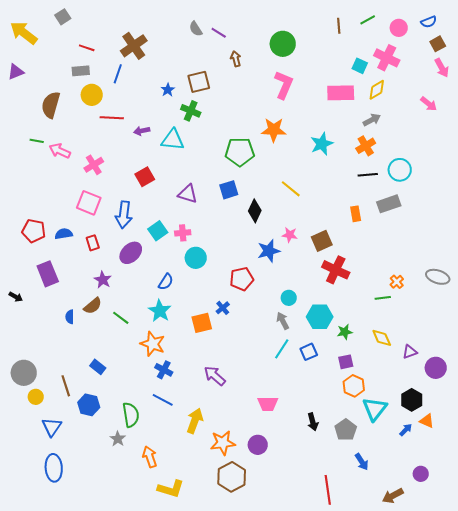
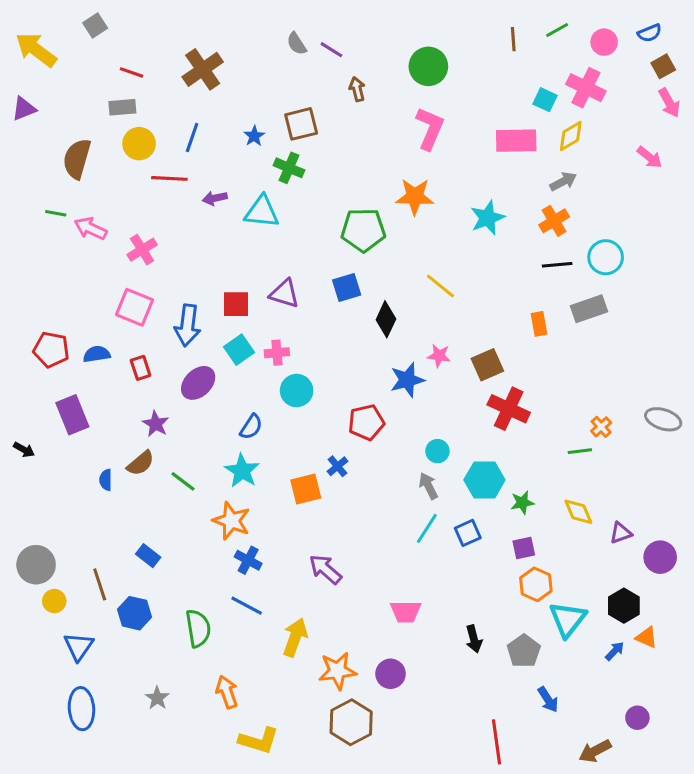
blue line: (118, 74) -> (192, 138), moved
red square: (145, 177) -> (236, 304), moved, turned 30
gray star: (118, 439) -> (157, 698), moved

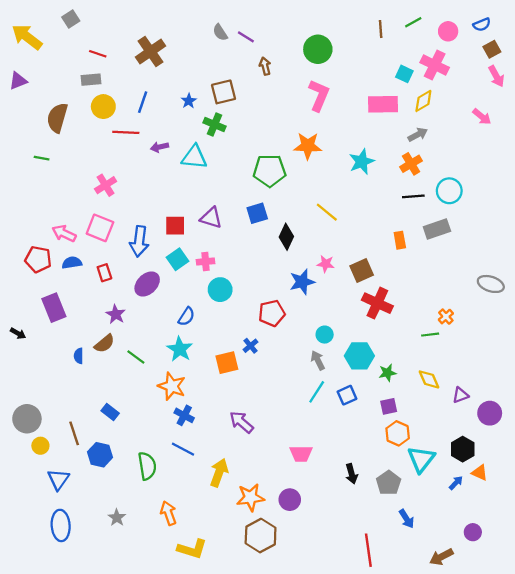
pink arrow: (91, 228) -> (64, 233), moved
gray ellipse: (663, 419) -> (491, 284), moved

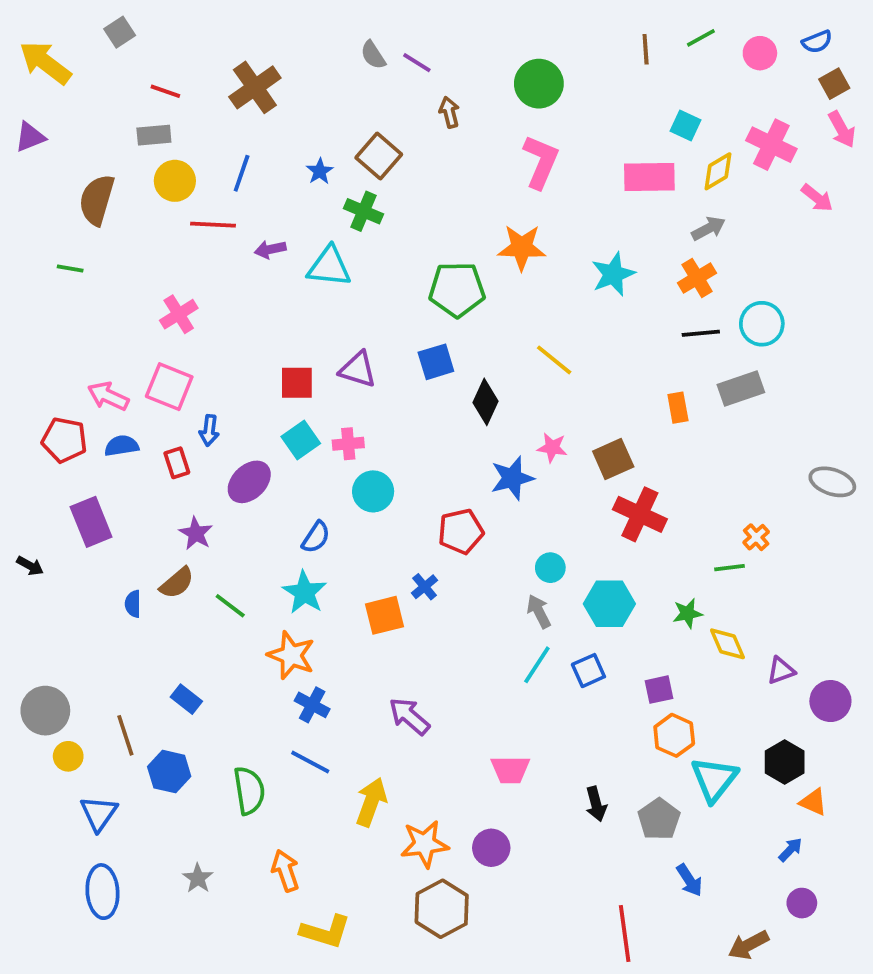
pink cross: (435, 65) -> (771, 145), moved
brown square: (223, 92) -> (379, 156), turned -35
blue arrow: (139, 241) -> (209, 430), moved, size x0.6
green star: (387, 373) -> (688, 613), moved
blue arrow: (456, 483) -> (790, 850), moved

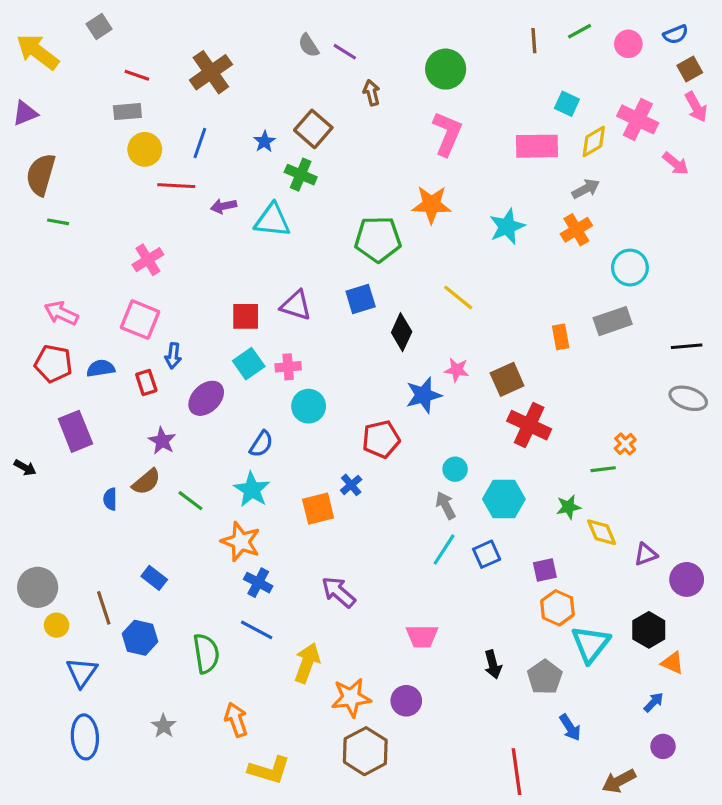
brown semicircle: (97, 200) -> (41, 175), moved
black line: (701, 333) -> (687, 346), moved
pink arrow: (108, 396) -> (61, 313), moved

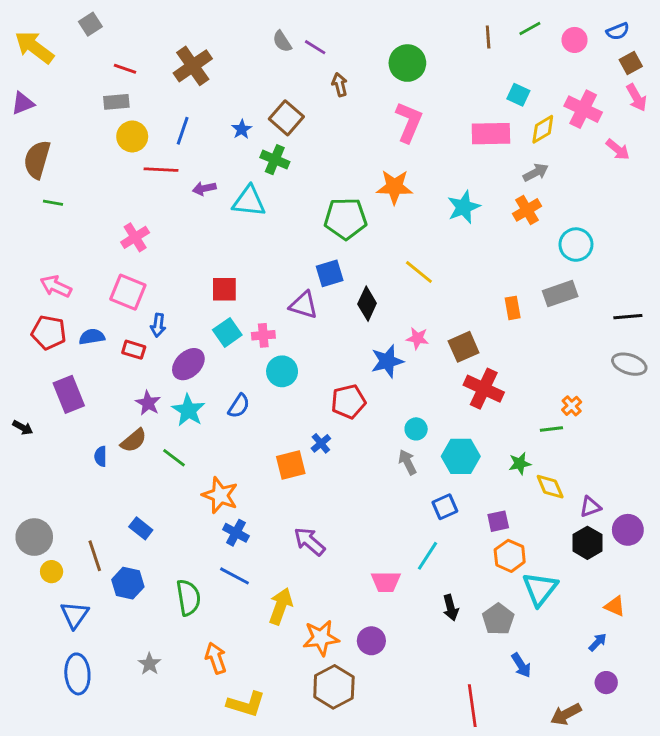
purple triangle: (296, 305) -> (304, 305), moved
red rectangle: (146, 383) -> (134, 350), turned -55
cyan star: (252, 490) -> (188, 410), moved
cyan line: (444, 550) -> (428, 556), moved
black hexagon: (649, 630) -> (587, 543), moved

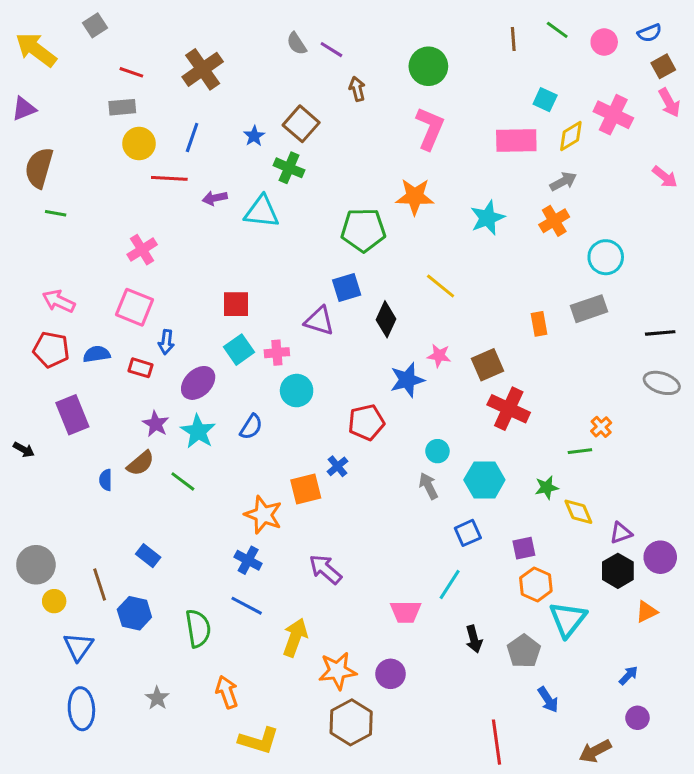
green line: (530, 28) -> (557, 30), turned 65
pink arrow: (618, 149) -> (665, 177), moved
orange star: (220, 495) -> (263, 515), moved
orange triangle: (615, 606) -> (647, 612), moved, turned -50

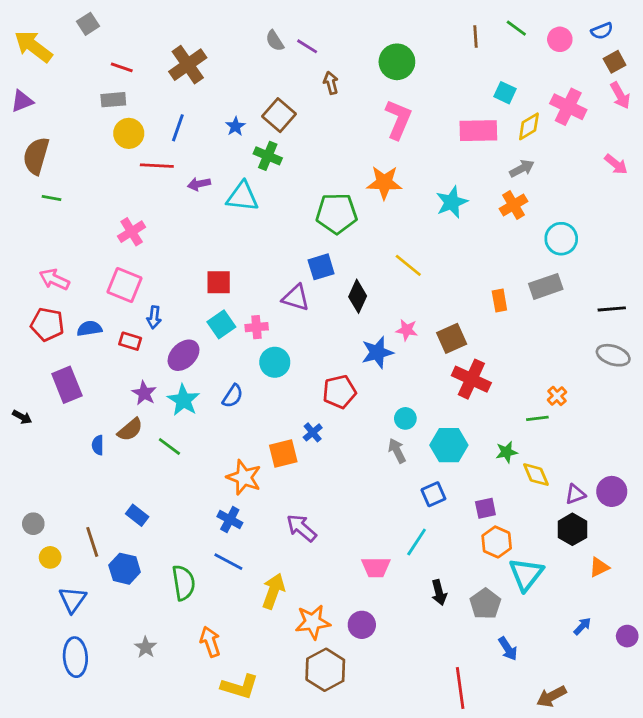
purple circle: (660, 557) -> (612, 491), moved
gray circle: (36, 565) -> (33, 524), size x0.6
purple circle: (637, 718) -> (627, 636), moved

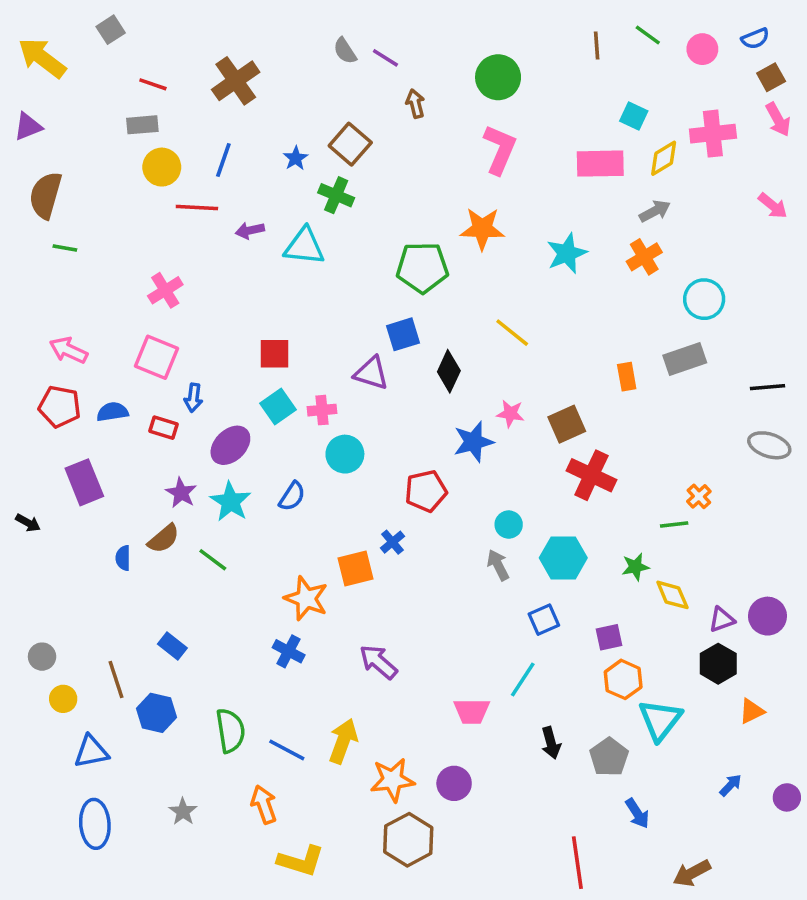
pink cross: (568, 107) -> (713, 134), turned -32
blue line: (228, 562) -> (287, 750), moved
blue triangle: (73, 600) -> (91, 752), turned 44

